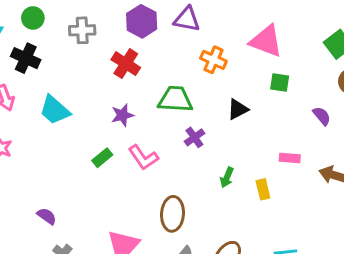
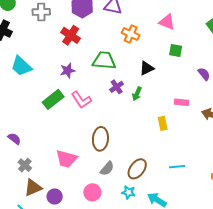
pink triangle: (266, 41) -> (167, 22), size x0.7
green rectangle: (102, 158) -> (53, 99), size x1.5
green arrow: (227, 177) -> (137, 94), moved

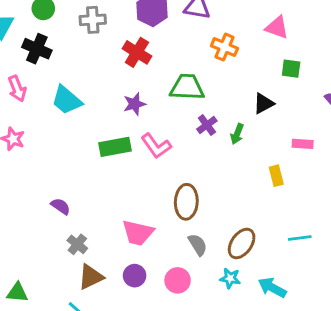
black triangle: (147, 68) -> (264, 104), moved
green rectangle: (53, 99) -> (115, 147), turned 30
gray semicircle: (107, 169) -> (198, 245), turned -70
purple circle: (55, 196) -> (135, 276), moved

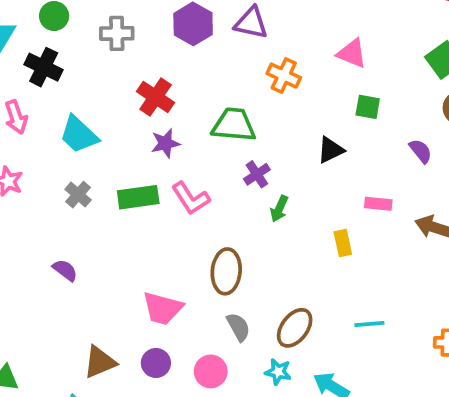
red cross: (137, 52) -> (156, 97), moved
green arrow: (237, 134) -> (279, 209), moved
gray cross: (77, 244) -> (78, 195), moved

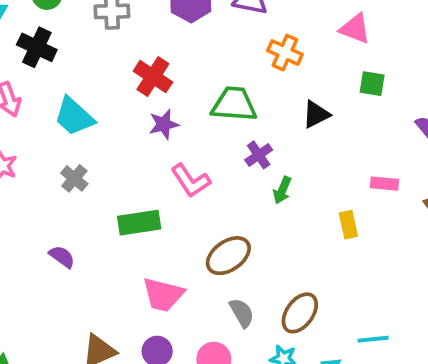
black triangle: (331, 150) -> (316, 114), moved
green rectangle: (138, 197) -> (139, 223), moved
brown ellipse: (226, 271) -> (228, 256), turned 51
cyan line: (369, 324) -> (373, 339), moved

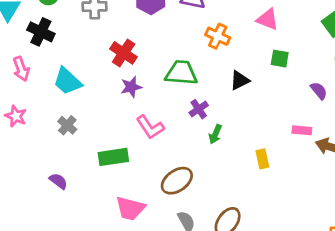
pink rectangle: (384, 184) -> (302, 130), moved

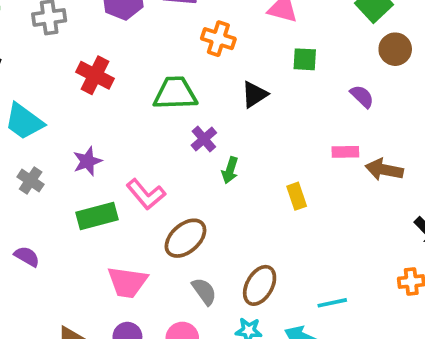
purple star: (131, 87) -> (87, 161), moved
pink L-shape: (150, 127) -> (146, 194), moved

